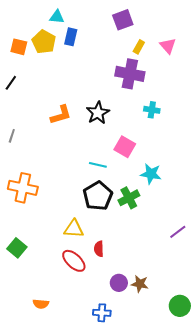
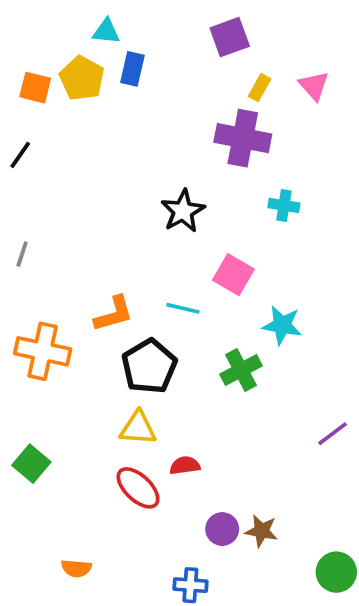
orange L-shape: (61, 115) -> (114, 314), moved
black pentagon: (98, 196) -> (149, 366), moved
red semicircle: (99, 249) -> (185, 465), turned 84

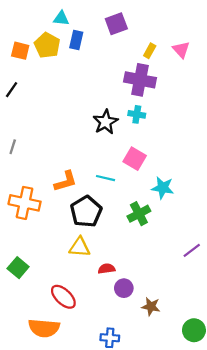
purple square: (230, 37) -> (116, 24), moved
cyan cross: (284, 205) -> (137, 114), moved
red ellipse: (138, 488) -> (63, 297), moved
purple circle: (222, 529) -> (124, 288), moved
orange semicircle: (76, 568) -> (44, 328), size x1.8

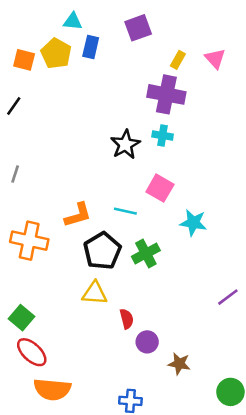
green cross: (139, 214) -> (146, 253), moved
red semicircle: (107, 269) -> (127, 319), turned 84
red ellipse: (63, 297) -> (32, 352), moved

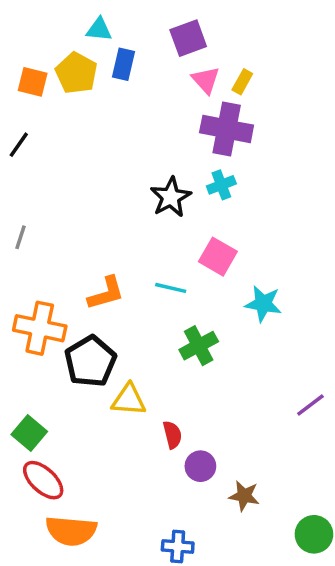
pink triangle: (215, 59) -> (206, 80), moved
cyan cross: (163, 135) -> (221, 185), turned -30
black pentagon: (102, 251) -> (90, 361), moved

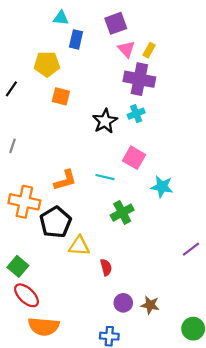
yellow pentagon: (76, 73) -> (47, 64), moved, turned -30
orange square: (33, 82) -> (61, 96), moved
purple circle: (200, 466) -> (123, 303), moved

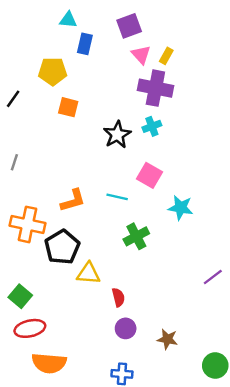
red ellipse: (26, 295) -> (30, 328), turned -56
purple circle: (123, 303) -> (126, 328), moved

